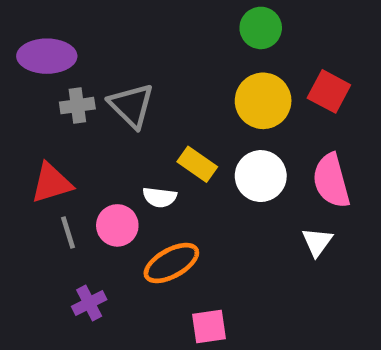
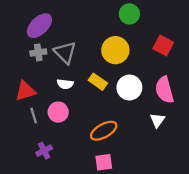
purple ellipse: (47, 56) -> (39, 26), moved, turned -44
yellow circle: (263, 101) -> (115, 50), moved
white semicircle: (160, 197) -> (65, 84), moved
orange ellipse: (171, 263) -> (104, 131), moved

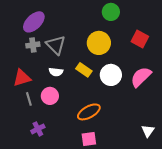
pink semicircle: (164, 90) -> (141, 77), turned 60
white triangle: (157, 120) -> (148, 131), moved

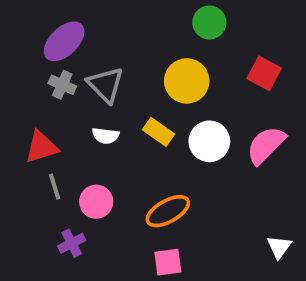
gray cross: (33, 45) -> (62, 85), turned 32
pink circle: (50, 96) -> (96, 202), moved

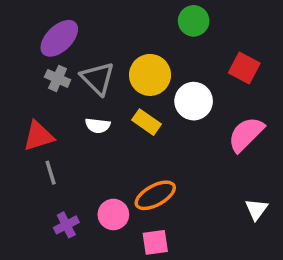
yellow circle: (187, 81) -> (150, 75), moved
white circle: (209, 141) -> (194, 101), moved
pink circle: (96, 202) -> (113, 214), moved
white triangle: (279, 247) -> (256, 209), moved

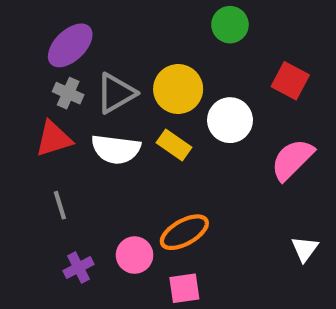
gray triangle: (98, 78) -> (116, 93), turned 45
white semicircle: (98, 126) -> (116, 149), size x1.6
red triangle: (38, 136) -> (54, 139), moved

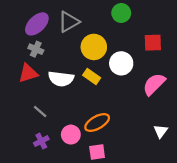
red square: (290, 81) -> (153, 43), turned -30
gray triangle: (116, 93) -> (69, 22), moved
gray line: (60, 205) -> (40, 112), moved, turned -32

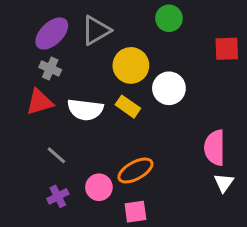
red square: (153, 43) -> (227, 49), moved
pink semicircle: (154, 84) -> (215, 148), moved, turned -45

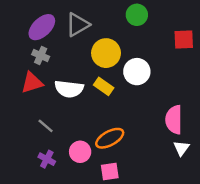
purple cross: (58, 196) -> (47, 159), turned -35

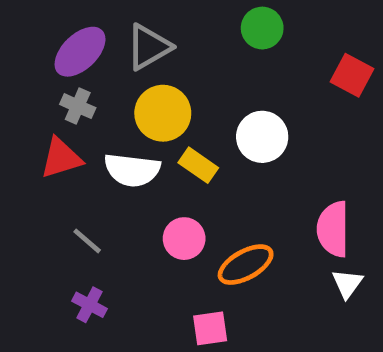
red square: (184, 39) -> (352, 75), turned 30
yellow circle: (106, 53) -> (163, 113), moved
orange ellipse: (110, 138) -> (246, 265), moved
pink circle: (80, 152) -> (184, 239), moved

